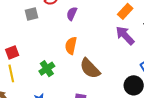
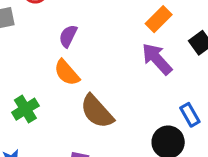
purple semicircle: (72, 14) -> (68, 36), moved
orange semicircle: (71, 46) -> (67, 73), turned -54

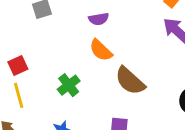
purple semicircle: (68, 36) -> (99, 19), turned -120

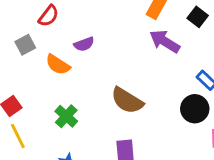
orange semicircle: (101, 50) -> (58, 65), moved

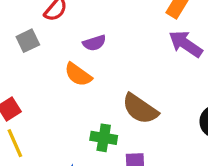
orange semicircle: (58, 65) -> (78, 75), moved
green cross: (66, 116) -> (104, 138), moved, turned -35

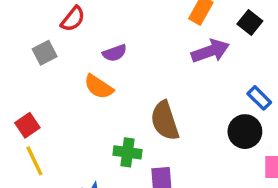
purple arrow: (186, 44) -> (210, 51), turned 128
brown semicircle: (140, 109) -> (165, 121), turned 39

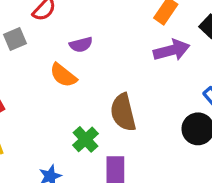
green cross: (127, 152) -> (85, 139), turned 35

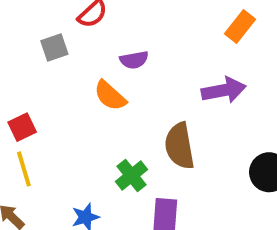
purple arrow: (172, 50) -> (224, 90), moved

